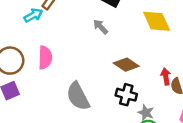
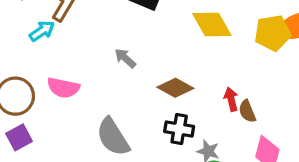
gray arrow: (101, 27) -> (125, 58), moved
pink semicircle: (45, 58) -> (63, 88), turned 105

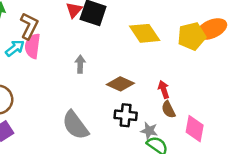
gray arrow: (125, 58) -> (80, 64), turned 54
pink semicircle: (63, 88) -> (33, 46), moved, turned 90
brown semicircle: (247, 111) -> (168, 110), moved

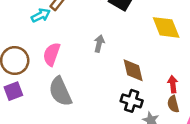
pink semicircle: (33, 46) -> (52, 54), moved
brown diamond: (120, 84) -> (133, 70), turned 40
gray semicircle: (75, 125) -> (60, 92), moved

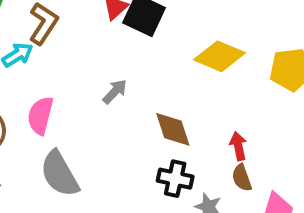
yellow diamond: (166, 27) -> (220, 56), turned -40
gray arrow: (99, 44) -> (115, 92), turned 35

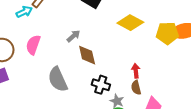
brown diamond: (173, 129) -> (87, 55), moved
gray semicircle: (60, 174) -> (58, 79), moved

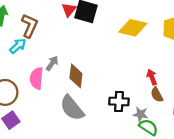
gray arrow: (74, 36) -> (52, 63), moved
brown diamond: (87, 55) -> (76, 76), moved, turned 35

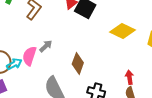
cyan arrow: (18, 46) -> (14, 64), moved
brown diamond: (76, 76) -> (78, 63), moved

